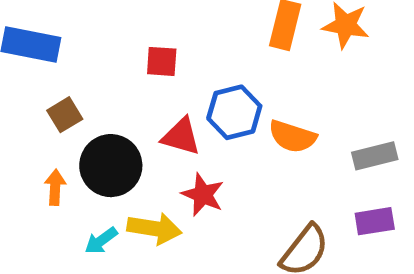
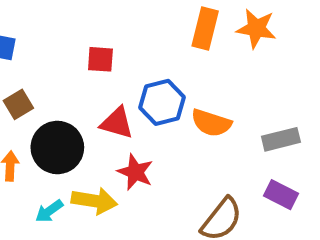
purple rectangle: (375, 221) -> (281, 195), turned 36

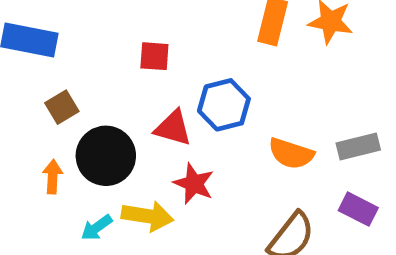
orange semicircle: (211, 123) -> (291, 153), moved

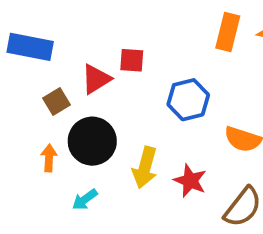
red triangle: (173, 128) -> (96, 79), moved, turned -48
red star: (194, 184) -> (190, 181), moved
yellow arrow: (148, 216) -> (145, 167), moved, turned 96

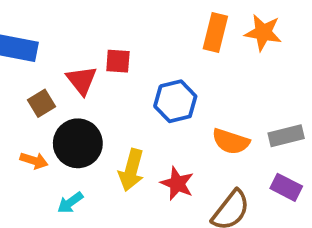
red triangle: (96, 79) -> (82, 80), turned -36
orange arrow: (49, 158) -> (34, 161), turned 104

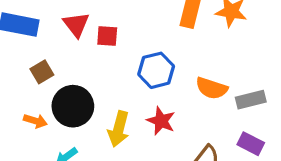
red triangle: (82, 80) -> (76, 25), moved
orange semicircle: (231, 141) -> (212, 88), moved
red star: (177, 183) -> (161, 121), moved

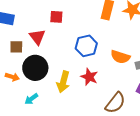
red triangle: (76, 25) -> (37, 37), moved
red square: (107, 36) -> (56, 17), moved
brown square: (42, 72) -> (16, 47), turned 32

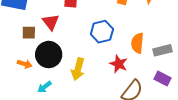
orange semicircle: (120, 57) -> (137, 43), turned 78
red star: (89, 77) -> (119, 64), moved

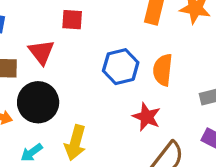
orange semicircle: (137, 43) -> (163, 70), moved
yellow arrow: (78, 69) -> (75, 143), moved

